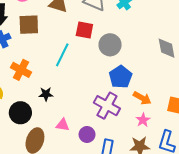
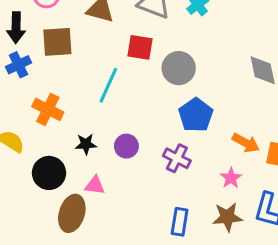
orange arrow: (142, 98) -> (246, 143), moved
purple cross: (107, 106) -> (177, 158), size x0.7
pink triangle: (63, 125) -> (95, 185), moved
purple circle: (87, 134) -> (126, 146), moved

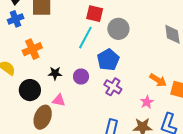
cyan line: (108, 85) -> (85, 38), moved
orange cross: (48, 109) -> (32, 49), turned 36
blue pentagon: (196, 115) -> (108, 60), moved

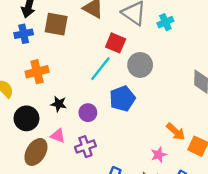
purple cross: (113, 87) -> (85, 147), moved, turned 30

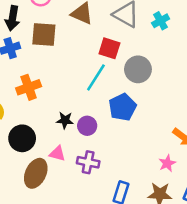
black star: (59, 104) -> (65, 120), moved
purple cross: (85, 147) -> (88, 162), turned 36

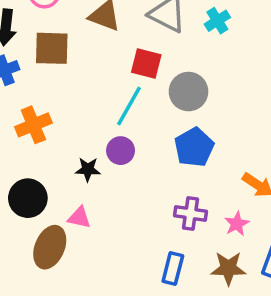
blue pentagon: (123, 107) -> (194, 147), moved
purple circle: (87, 126) -> (121, 151), moved
purple cross: (88, 162) -> (190, 213), moved

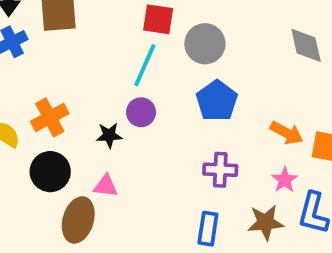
orange cross: (33, 125) -> (50, 117), moved
pink star: (237, 224) -> (285, 180), moved

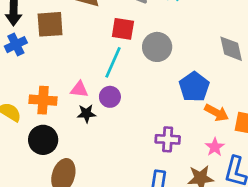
blue pentagon: (217, 101) -> (194, 87), moved
orange cross: (50, 117) -> (43, 100), turned 32
pink triangle: (106, 186) -> (79, 89), moved

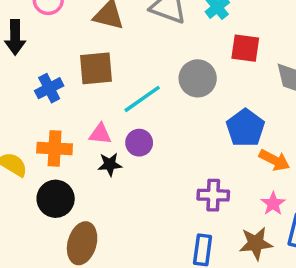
brown square: (50, 24) -> (96, 68), moved
red square: (123, 29) -> (245, 48), moved
blue cross: (16, 45) -> (49, 88), moved
cyan line: (113, 62) -> (142, 99), turned 32

